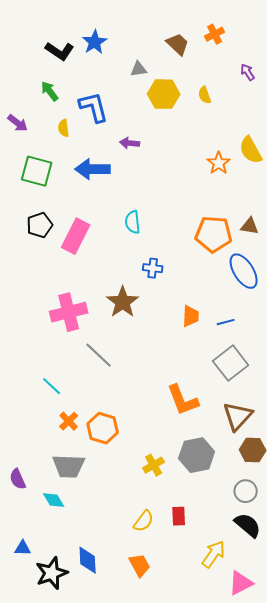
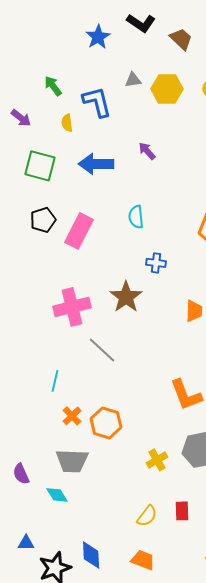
black L-shape: (60, 51) -> (141, 23), moved
gray triangle: (139, 69) -> (133, 80), moved
purple arrow: (130, 143) -> (147, 151), moved, turned 42
cyan line: (52, 386) -> (55, 381), turned 60
orange trapezoid: (140, 565) -> (143, 560), turned -40

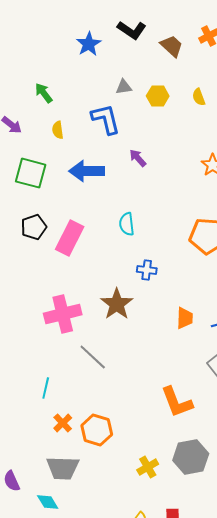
yellow hexagon: (167, 89) -> (158, 96), size x0.7
blue L-shape: (97, 102) -> (106, 119), moved

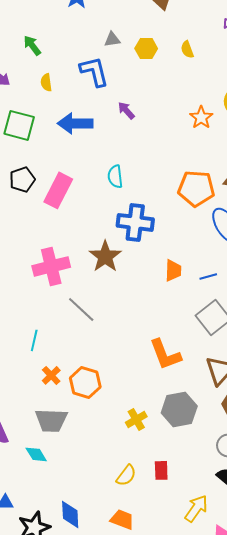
blue cross: (147, 270) -> (135, 222), size x1.8

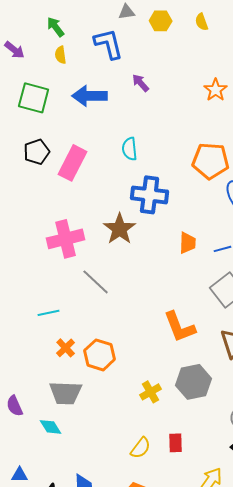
green arrow: (32, 45) -> (56, 27), moved
cyan line: (34, 340) -> (49, 313), turned 65

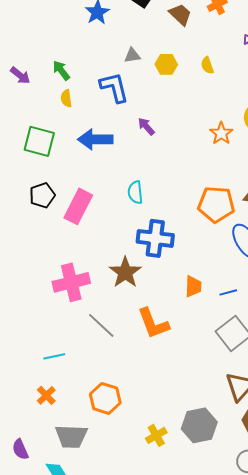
purple arrow: (15, 50) -> (20, 75), moved
orange L-shape: (180, 327) -> (153, 323), moved
orange cross: (66, 348) -> (46, 395), moved

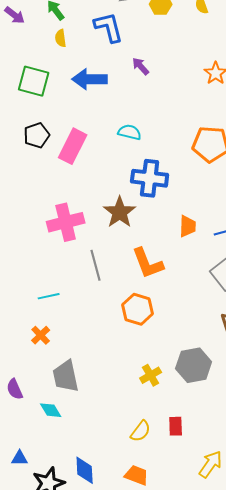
cyan semicircle: (135, 192) -> (130, 132), turned 110
gray line: (101, 325) -> (96, 265), turned 32
orange hexagon: (105, 398) -> (138, 309), moved
gray trapezoid: (71, 436) -> (66, 376), turned 76

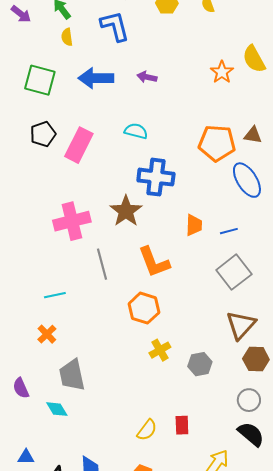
purple arrow: (141, 66) -> (147, 77), moved, turned -36
gray hexagon: (194, 365) -> (200, 364), size x0.7
yellow cross: (151, 375) -> (160, 350), moved

